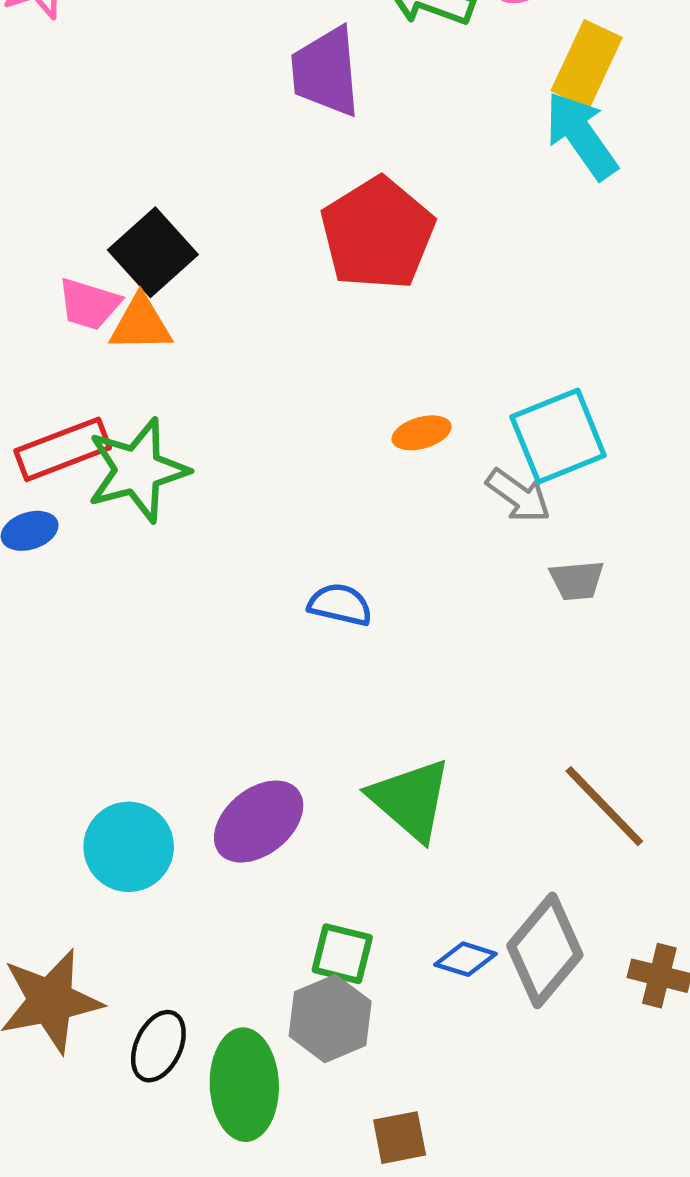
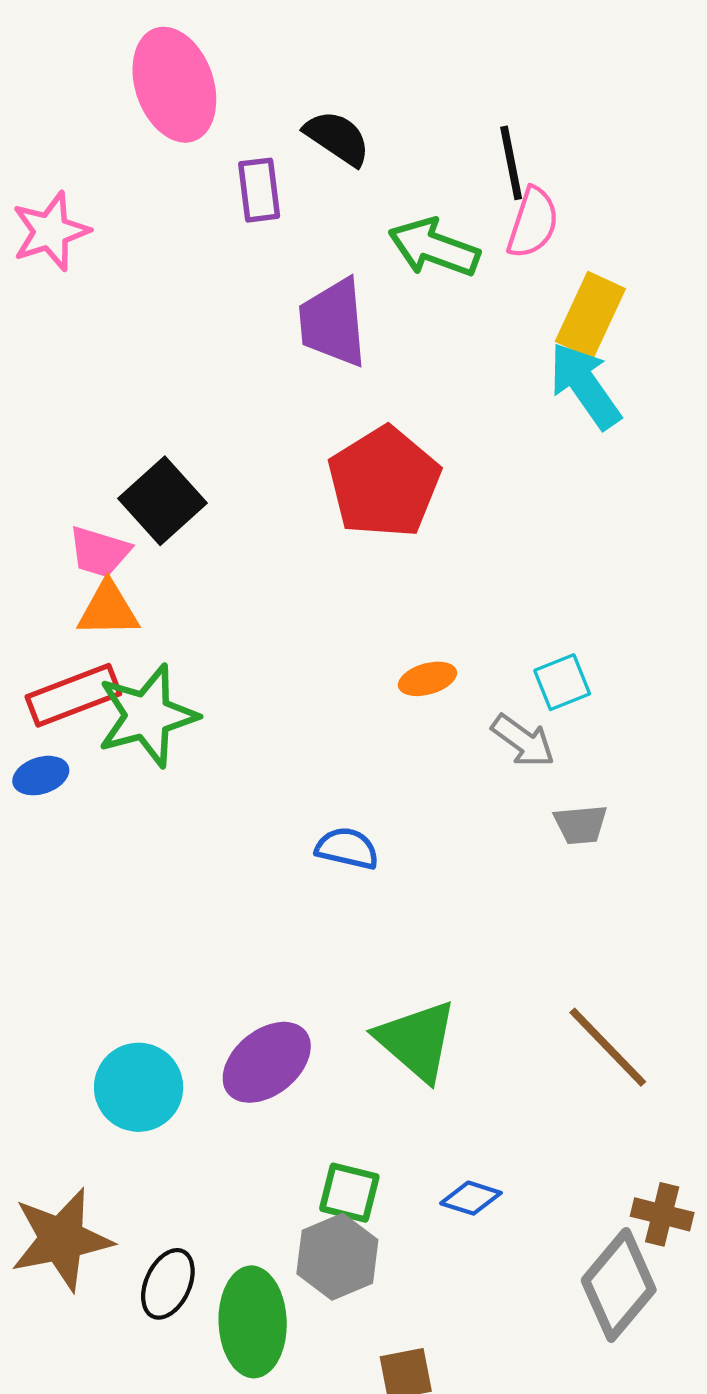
orange triangle: (141, 324) -> (108, 609), moved
cyan square: (558, 436) -> (562, 682), size x0.6
gray diamond: (545, 950) -> (619, 1285), moved

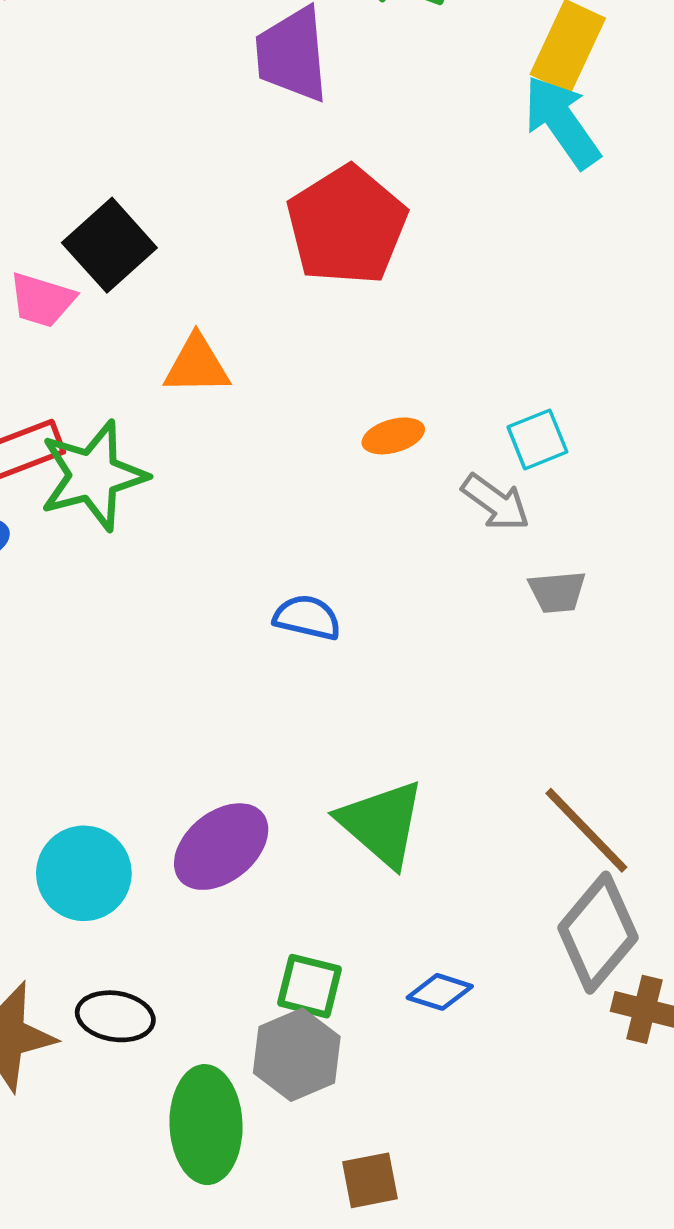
orange triangle: (108, 609) -> (197, 365), moved
black ellipse: (168, 1284) -> (115, 1016), moved, turned 74
gray diamond: (619, 1285) -> (598, 933), moved

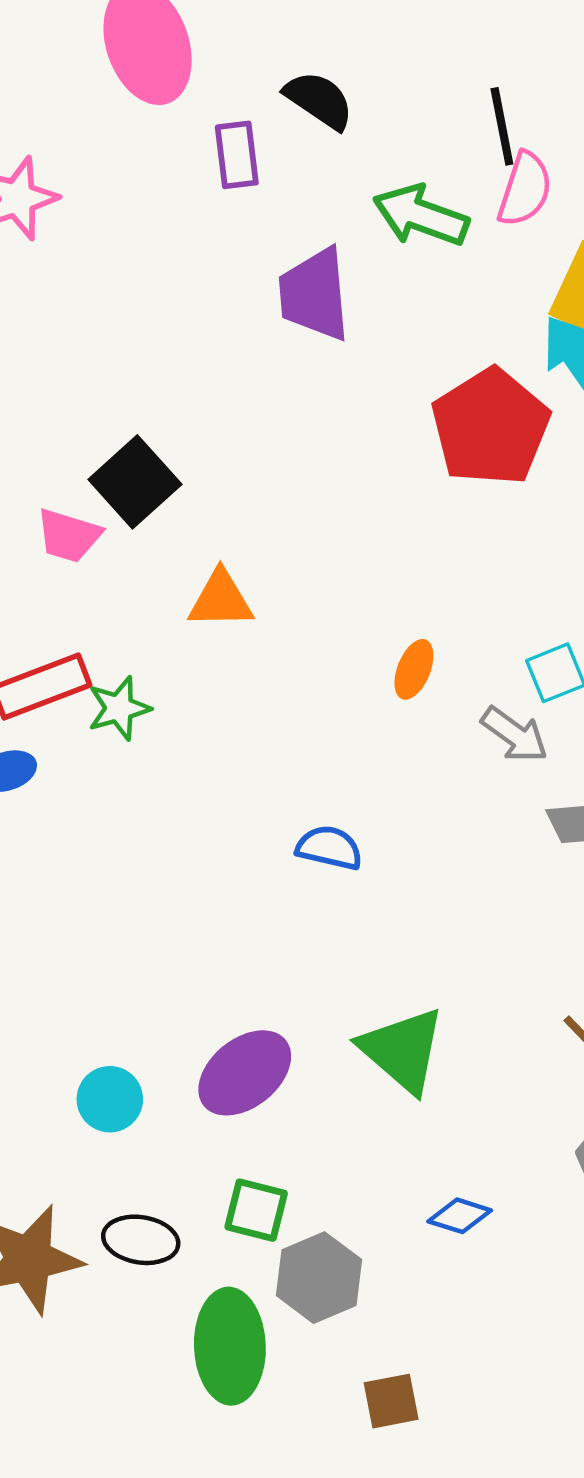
red pentagon: (347, 225) -> (491, 427), moved
orange ellipse: (393, 436) -> (414, 669), turned -52
green star: (93, 476) -> (119, 708), size x0.6
cyan circle: (84, 873) -> (110, 1099), size x0.7
green square: (310, 986) -> (256, 1210), moved

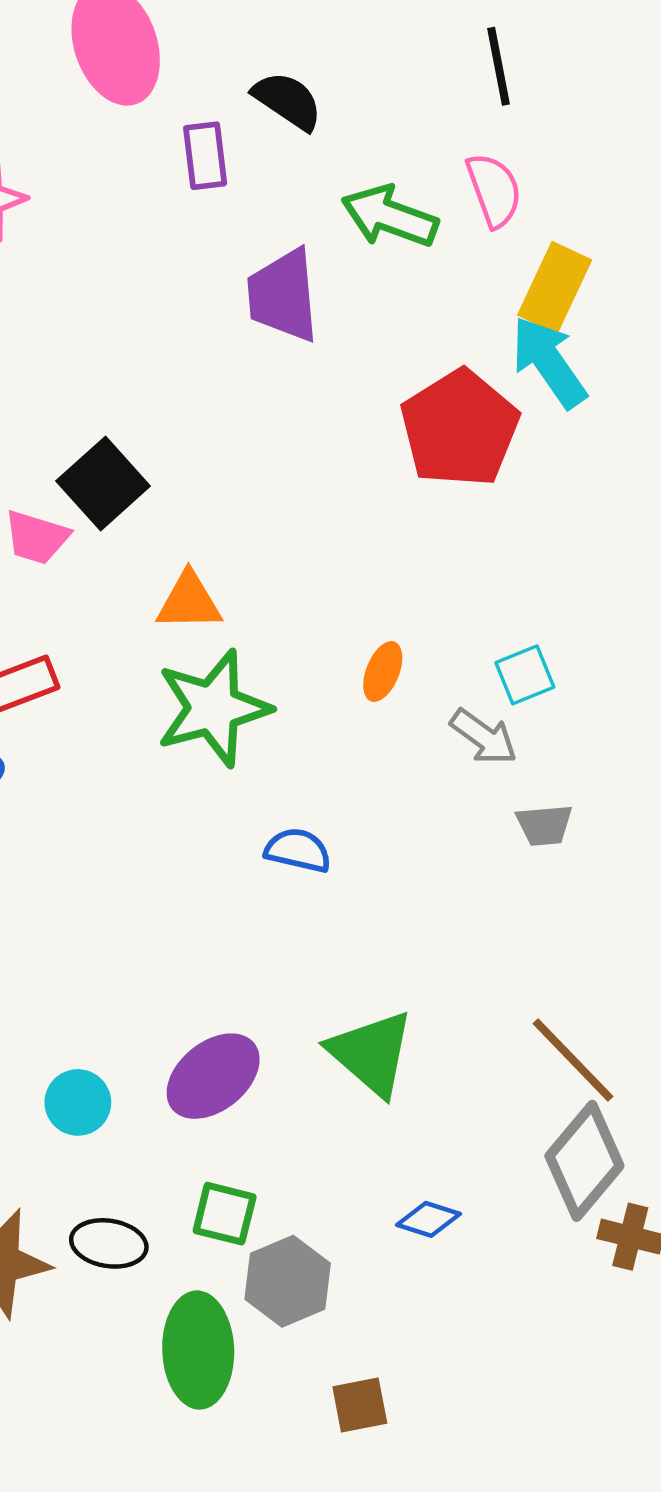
black line: (502, 126) -> (499, 66), moved
pink semicircle: (525, 189) -> (494, 190), turned -38
green star: (119, 708) -> (213, 708), moved, size x1.8

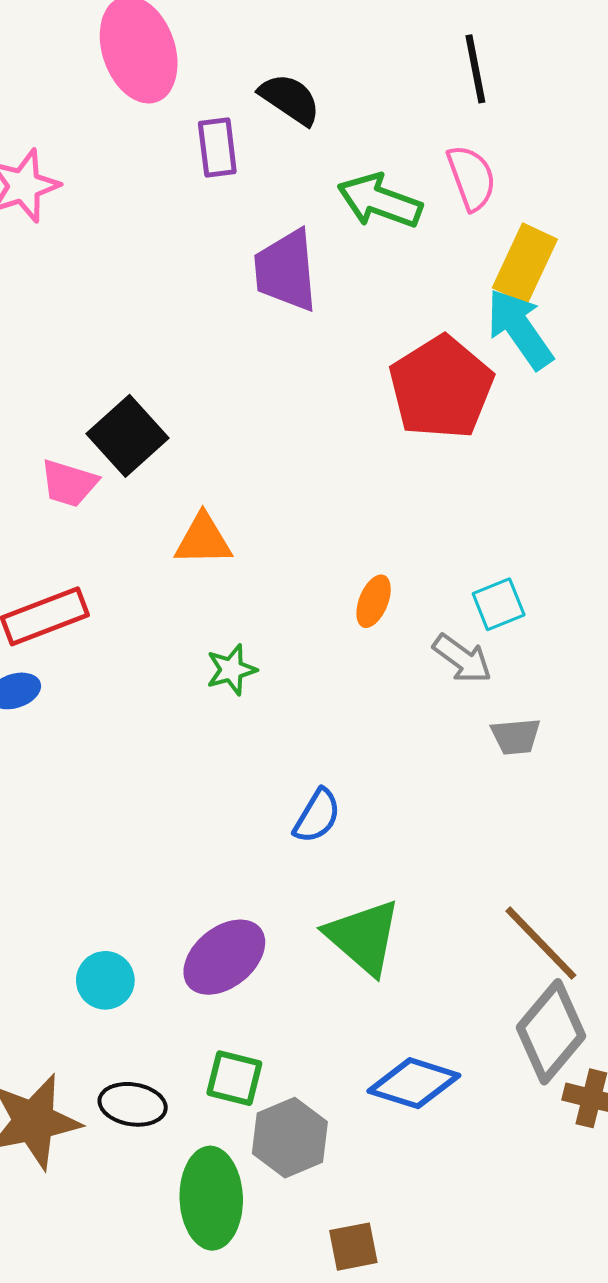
green star: (213, 708) -> (231, 670), moved, size x0.5
blue semicircle: (298, 850) -> (317, 816), moved, turned 108
blue diamond: (429, 1219) -> (414, 1083), size x1.6

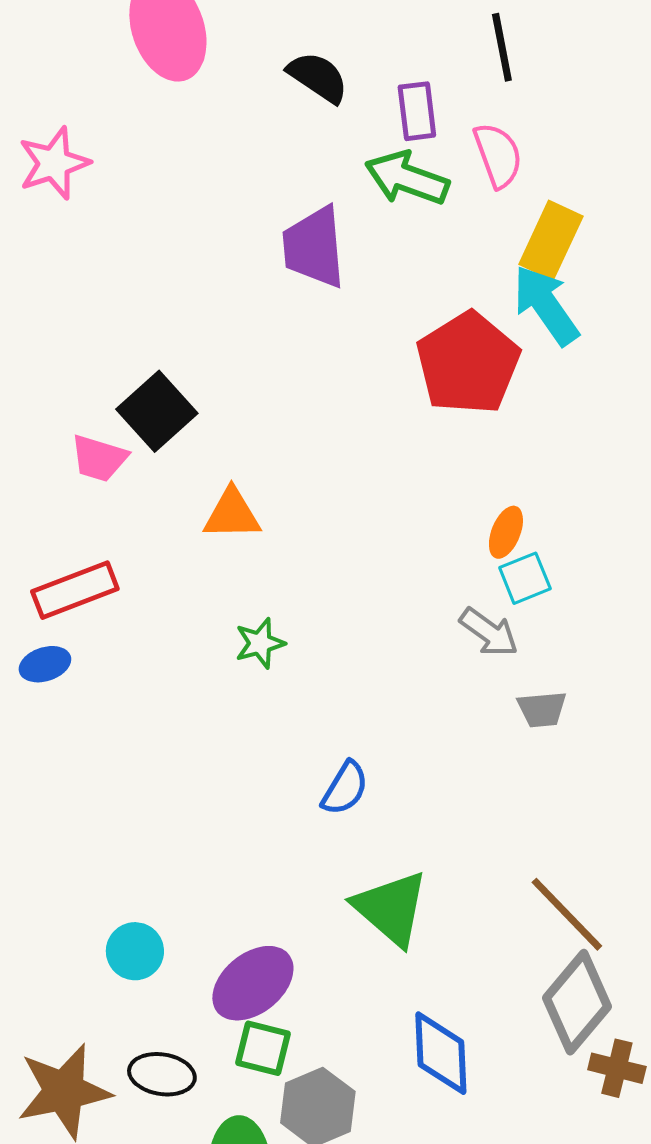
purple rectangle: (217, 147) -> (417, 111), moved
orange ellipse: (374, 601) -> (506, 532), moved
purple ellipse: (224, 957) -> (253, 983), moved
blue diamond: (414, 1083) -> (441, 1053), turned 70

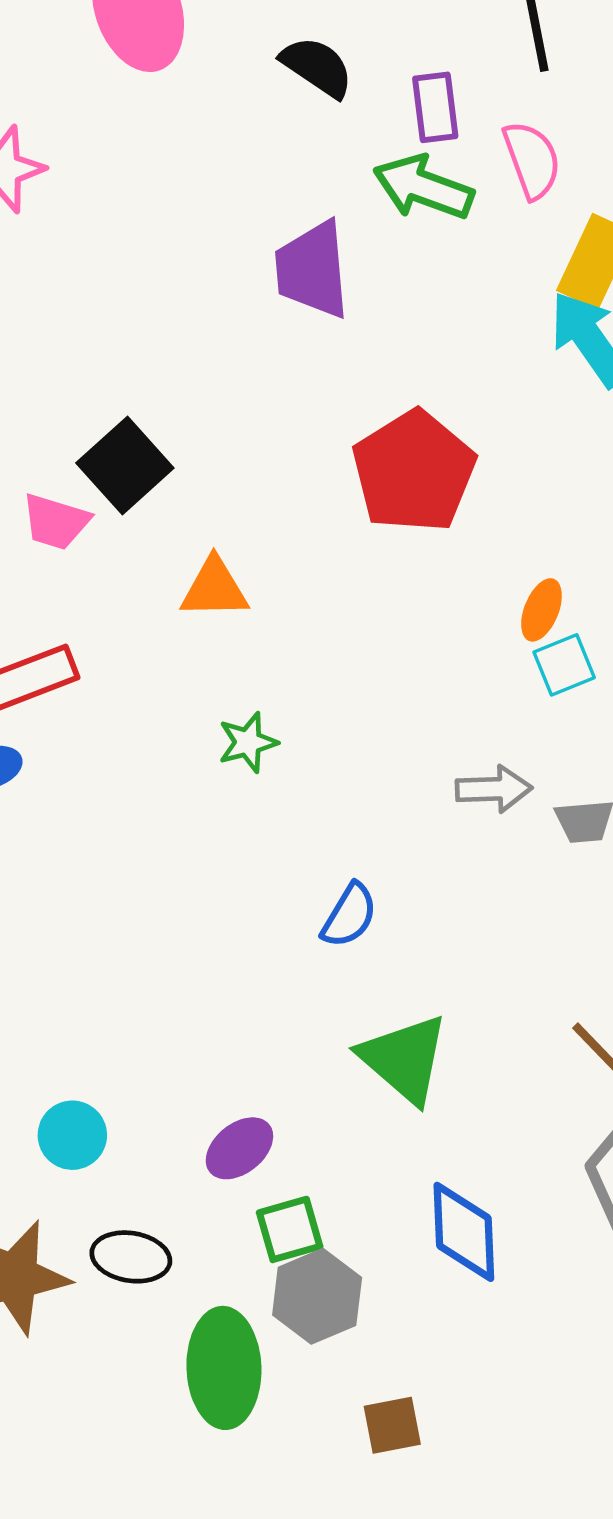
red pentagon: (468, 363) -> (414, 471), moved
gray arrow: (489, 632) -> (494, 789), moved, turned -38
cyan circle: (135, 951) -> (72, 1135), moved
purple ellipse: (253, 983) -> (239, 1148), size x0.7
green square: (263, 1048) -> (290, 1229), moved, turned -30

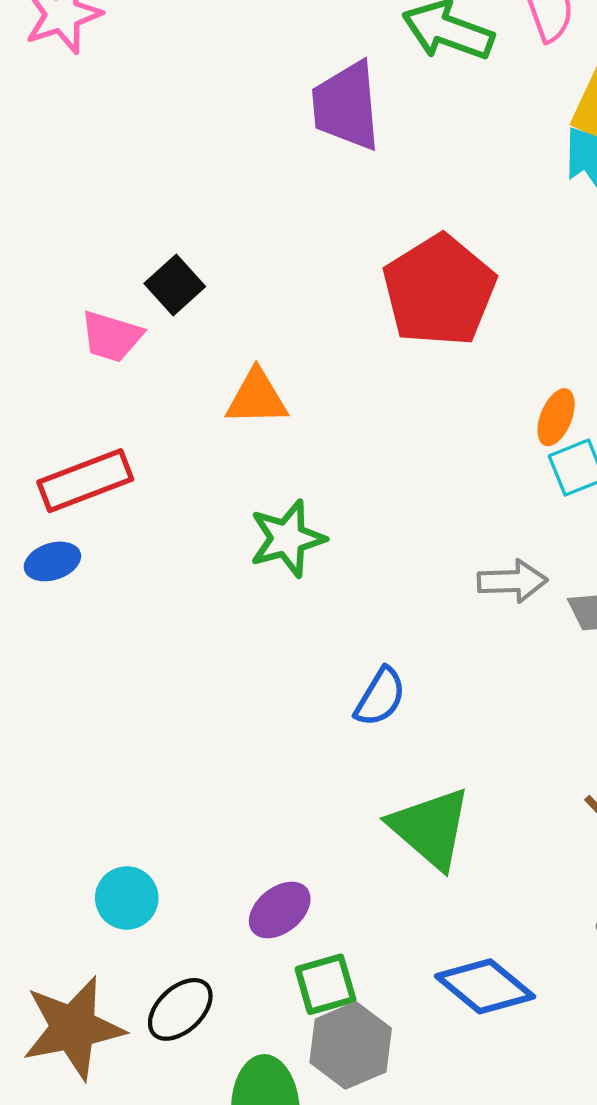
black square: (125, 466) -> (175, 285), size x0.7
green star: (248, 742) -> (287, 539), size x1.4
blue diamond: (464, 1232) -> (485, 986), turned -48
black ellipse: (131, 1257) -> (180, 1009), turned -52

